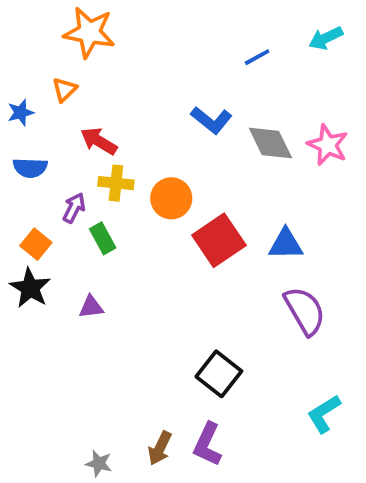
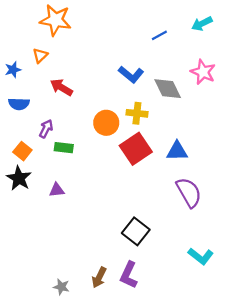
pink star: (328, 145) -> (203, 72), moved
yellow cross: (116, 183) -> (137, 113), moved
green rectangle: (103, 238) -> (64, 148), turned -54
cyan L-shape: (324, 414) -> (201, 256), turned -110

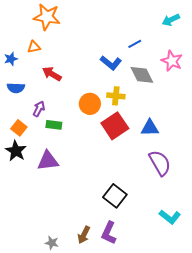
blue line: (159, 35) -> (135, 44), moved
orange triangle: (40, 55) -> (34, 47), turned 32
purple triangle: (57, 190) -> (48, 161), size x1.6

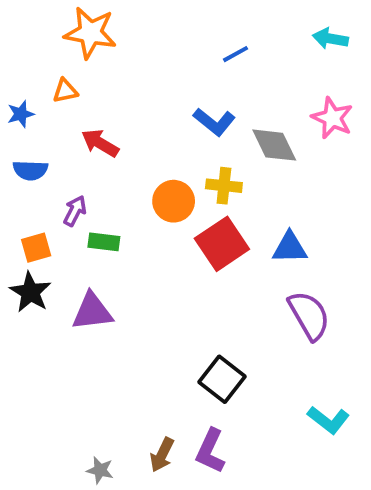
cyan arrow: (171, 20) -> (330, 39), turned 36
blue line: (135, 44) -> (236, 54), moved
orange square: (19, 128) -> (36, 248), turned 35

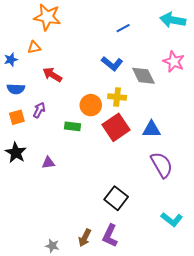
cyan arrow: (330, 39) -> (173, 20), size x1.4
green rectangle: (104, 242) -> (73, 126), moved
orange square: (36, 248) -> (17, 117), moved
purple triangle: (92, 312) -> (48, 163), size x0.6

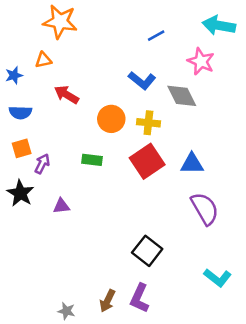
pink star: (174, 62) -> (201, 61), moved
orange circle: (91, 105) -> (111, 119), moved
purple arrow: (39, 110) -> (42, 164), moved

